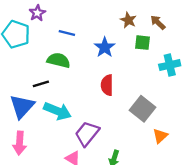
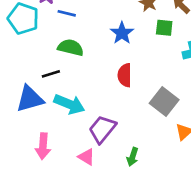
blue line: (67, 33) -> (67, 13), moved
blue triangle: (22, 106) -> (30, 99), turned 32
pink arrow: (20, 143) -> (43, 146), moved

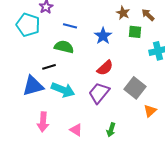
blue line: (67, 13) -> (70, 26), moved
red semicircle: (125, 75) -> (105, 68), turned -132
purple trapezoid: (102, 129) -> (99, 93), moved

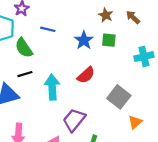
green square: (135, 32) -> (109, 40), moved
green semicircle: (64, 47) -> (24, 48), moved, turned -138
cyan arrow: (63, 90) -> (52, 87), moved, turned -115
purple trapezoid: (99, 93) -> (74, 120), moved

